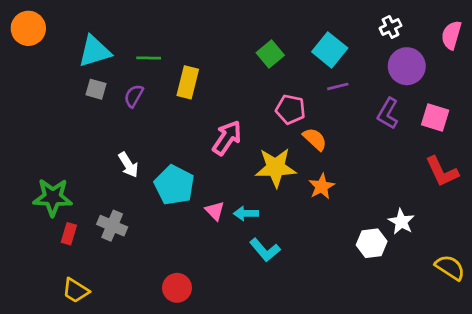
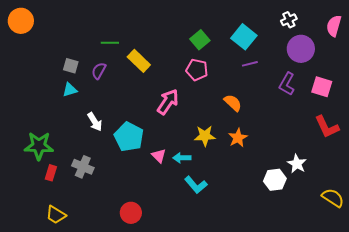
cyan triangle: (95, 51) -> (70, 90), moved, size x0.6
yellow rectangle: (188, 82) -> (139, 61), turned -60
pink pentagon: (291, 109) -> (197, 70), moved
yellow star: (276, 168) -> (205, 136), moved, size x0.7

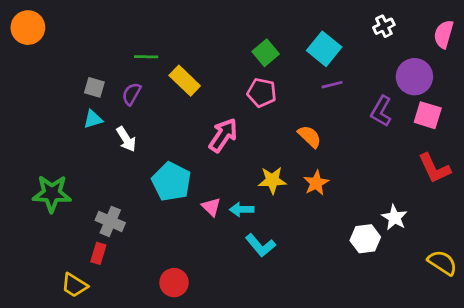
purple circle: (301, 49) -> (414, 77), moved
white arrow: (95, 122) -> (126, 139), moved
red rectangle: (51, 173) -> (98, 253), moved

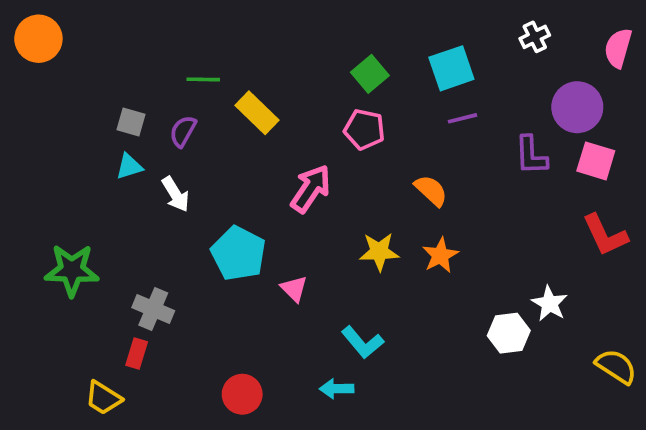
cyan square: (324, 49) -> (451, 68), turned 32
purple L-shape: (381, 111) -> (531, 155), turned -32
cyan arrow: (242, 210) -> (337, 389), moved

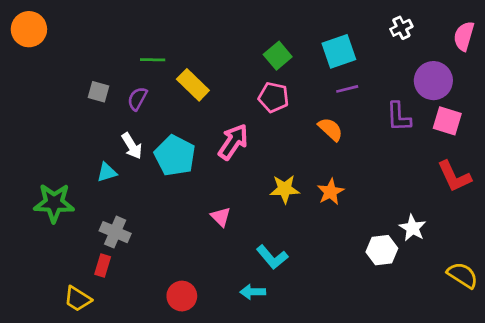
cyan triangle: (129, 166) -> (107, 172), moved
orange semicircle: (431, 191) -> (331, 129), moved
cyan pentagon: (238, 253) -> (175, 156), moved

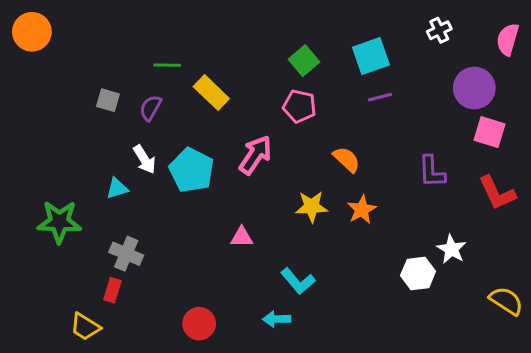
purple L-shape: (399, 117) -> (432, 172), moved
orange semicircle: (331, 129) -> (347, 159), moved
pink triangle: (221, 217) -> (242, 237), turned -45

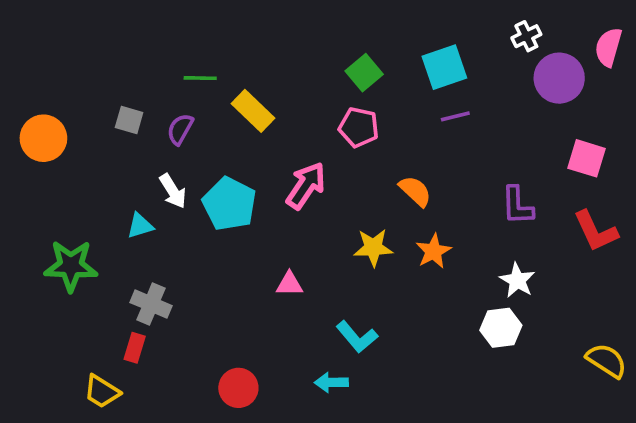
orange circle: (32, 32) -> (43, 138), moved
purple circle: (474, 88) -> (559, 78), moved
white star: (451, 249) -> (517, 280), moved

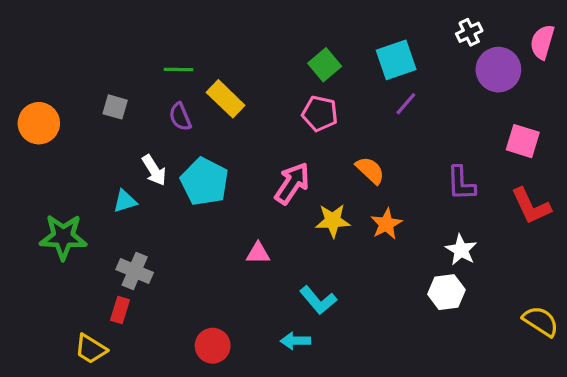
purple line: (455, 116) -> (406, 104), turned -35
purple semicircle: (180, 129) -> (180, 117), moved, turned -52
pink arrow: (306, 186) -> (292, 183), moved

